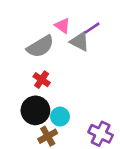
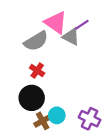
pink triangle: (62, 26) -> (56, 23), size x1.6
cyan circle: (60, 117) -> (57, 115), moved

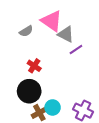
purple line: (82, 25) -> (76, 49), moved
gray semicircle: (36, 41) -> (26, 31), moved, size x0.6

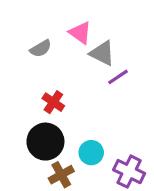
pink triangle: (52, 21) -> (80, 33), size x0.7
cyan circle: (53, 107) -> (91, 153), moved

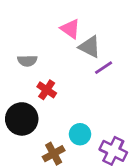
gray semicircle: (41, 48) -> (27, 61), moved, turned 30
black circle: (45, 142) -> (22, 119), moved

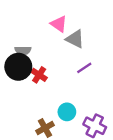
purple line: (104, 68) -> (84, 68), moved
black circle: (22, 119) -> (18, 67), moved

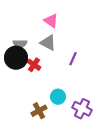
gray triangle: (75, 39) -> (48, 43), moved
purple line: (84, 68) -> (73, 59), turned -32

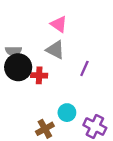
gray semicircle: (20, 44) -> (14, 51), moved
red cross: (34, 65) -> (39, 75), turned -32

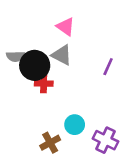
black circle: (18, 67) -> (35, 65), moved
purple line: (84, 68) -> (108, 67), moved

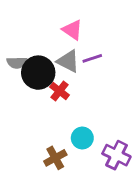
purple line: (108, 67) -> (92, 58), moved, turned 48
red cross: (44, 83) -> (60, 91), moved, turned 36

